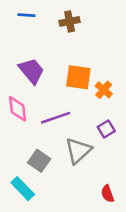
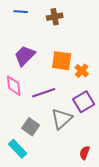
purple trapezoid: (32, 71) -> (25, 56), turned -95
purple square: (106, 129) -> (84, 102), size x1.5
red semicircle: (107, 194) -> (85, 153), turned 40

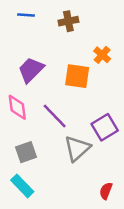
orange cross: (82, 71) -> (102, 55), moved
purple line: (44, 93) -> (55, 116), turned 65
gray square: (31, 127) -> (26, 152), moved, turned 36

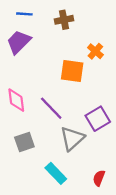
purple trapezoid: (31, 70) -> (19, 42), moved
cyan rectangle: (22, 186) -> (56, 173), moved

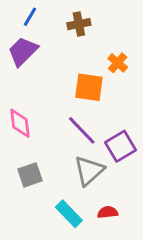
blue line: (24, 14) -> (30, 17), turned -63
purple line: (51, 108) -> (82, 130), moved
red semicircle: (99, 178) -> (108, 212), moved, turned 63

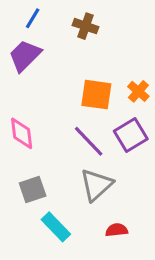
brown cross: (79, 24) -> (86, 26), turned 30
orange cross: (118, 63) -> (138, 91), moved
purple square: (121, 146) -> (131, 135), moved
cyan rectangle: (69, 214) -> (56, 227), moved

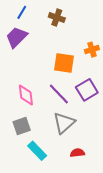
orange cross: (138, 91) -> (92, 50), moved, turned 32
pink diamond: (22, 133) -> (26, 95), moved

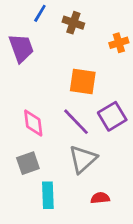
blue line: (22, 12) -> (40, 13), moved
purple trapezoid: (17, 37) -> (21, 48), turned 115
orange cross: (92, 50) -> (119, 43), moved
cyan rectangle: (37, 151) -> (48, 195), turned 42

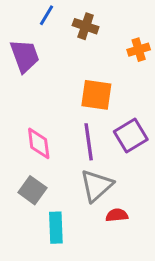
purple line: (76, 122) -> (89, 142), turned 36
gray square: (28, 163) -> (32, 190), turned -35
red semicircle: (100, 198) -> (117, 215), moved

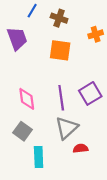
orange square: (96, 95) -> (60, 50), moved

